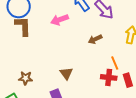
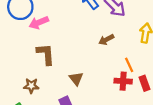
pink arrow: (60, 20) -> (39, 23), moved
brown L-shape: (23, 26) -> (46, 54), moved

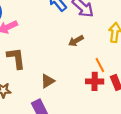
brown triangle: (76, 79) -> (48, 81), turned 40

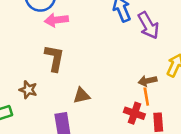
brown arrow: (76, 41) -> (147, 81), moved

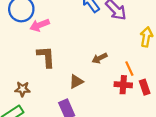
brown arrow: (147, 81) -> (100, 58), moved
brown star: (28, 90) -> (22, 89), moved

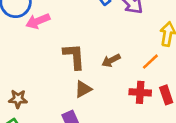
brown L-shape: (46, 57) -> (74, 56), moved
orange line: (129, 69) -> (150, 62), moved, turned 72

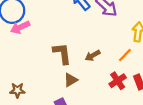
pink arrow: (38, 21) -> (20, 27), moved
red cross: (140, 92) -> (118, 81), turned -35

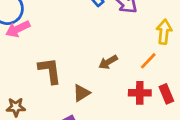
brown L-shape: (62, 53) -> (50, 71), moved
red cross: (118, 81) -> (140, 93), turned 35

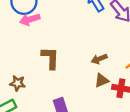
brown triangle: (81, 93) -> (102, 80), moved

